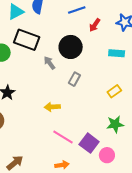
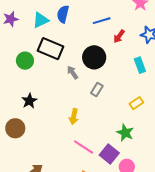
cyan rectangle: (117, 53) -> (140, 65), turned 63
yellow arrow: (52, 107) -> (74, 117), turned -77
green star: (115, 124) -> (125, 133), moved, turned 30

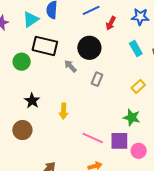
yellow arrow: (74, 117) -> (64, 111), moved
purple square: (109, 154) -> (119, 141), turned -30

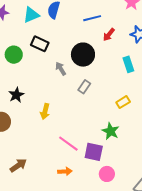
black rectangle: (45, 46) -> (40, 44), size x0.7
pink circle: (139, 151) -> (107, 174), moved

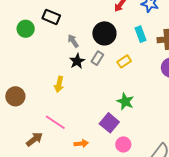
black circle: (83, 55) -> (104, 33), moved
black star: (16, 95) -> (77, 61), moved
yellow rectangle: (123, 102) -> (124, 61), moved
pink line: (68, 144) -> (55, 122), moved
purple square: (94, 152) -> (109, 123), turned 30

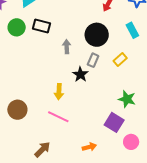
green circle: (26, 29) -> (17, 27), moved
gray arrow: (73, 41) -> (67, 47), turned 40
black star: (77, 61) -> (80, 74), moved
pink line: (55, 122) -> (58, 117), moved

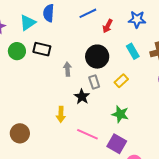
gray rectangle: (93, 60) -> (94, 82), turned -40
green star: (127, 99) -> (120, 114), moved
pink line: (58, 117) -> (87, 134), moved

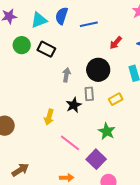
blue line: (88, 13) -> (89, 24), moved

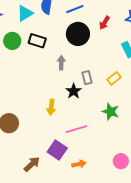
black circle: (98, 70) -> (78, 34), moved
pink line: (70, 143) -> (76, 129), turned -45
purple square: (96, 159) -> (57, 150), moved

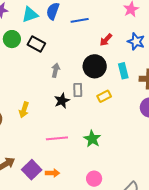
black circle: (78, 34) -> (95, 66), moved
yellow arrow: (51, 107) -> (24, 110), moved
green star: (111, 112) -> (92, 139), moved
purple square: (57, 150) -> (32, 170), moved

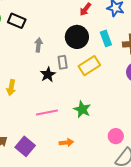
yellow rectangle: (104, 96) -> (89, 66), size x1.5
orange arrow: (52, 173) -> (66, 143), moved
pink circle: (94, 179) -> (116, 136), moved

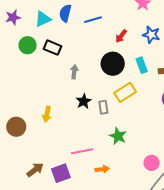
gray rectangle: (63, 62) -> (103, 107), moved
pink line: (47, 112) -> (82, 151), moved
purple square: (25, 146) -> (61, 173), turned 30

